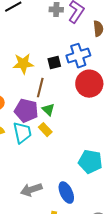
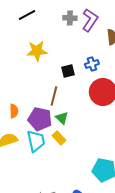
blue cross: (78, 56) -> (92, 64), size x0.6
yellow star: (23, 64) -> (37, 51), moved

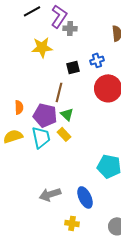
gray cross: (70, 18) -> (70, 28), moved
purple L-shape: (90, 20) -> (59, 16), moved

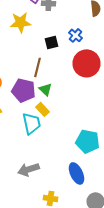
blue cross: (97, 60) -> (76, 35), turned -32
cyan trapezoid: (41, 137) -> (32, 123), moved
blue ellipse: (85, 197) -> (76, 173), moved

